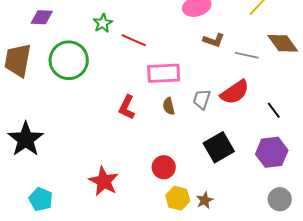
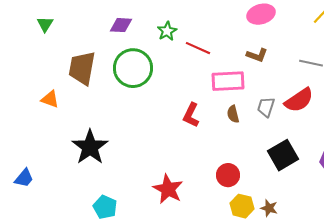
purple diamond: (42, 17) -> (121, 25), moved
brown L-shape: (214, 40) -> (257, 55), moved
brown star: (205, 200) -> (269, 208), turned -30

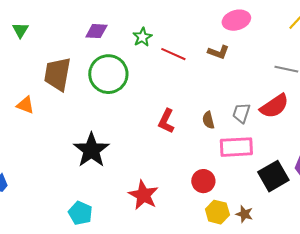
brown L-shape: (257, 55) -> (218, 52), moved
pink rectangle: (228, 81) -> (236, 147), moved
black star: (90, 147) -> (91, 150), moved
black square: (283, 155) -> (273, 176), moved

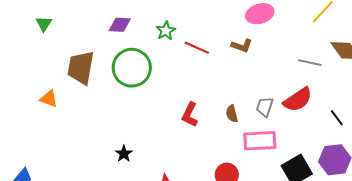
black star: (91, 150) -> (124, 154), moved, size x0.5

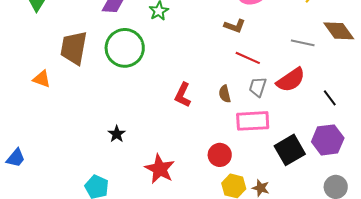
red line: (197, 48) -> (248, 58), moved

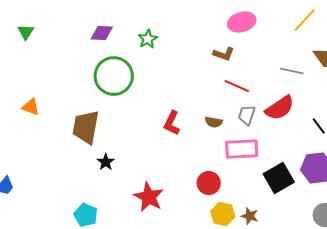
brown trapezoid: (74, 48) -> (86, 127), moved
brown semicircle: (225, 94) -> (214, 122), turned -66

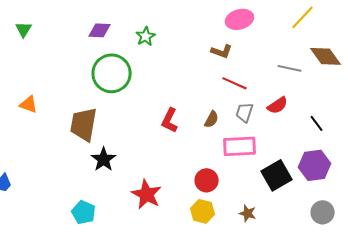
red semicircle: (280, 108) -> (278, 105), size x0.7
brown semicircle: (214, 122) -> (212, 119), turned -72
black star: (106, 162) -> (104, 159), size x1.4
yellow hexagon: (223, 214) -> (203, 211), moved

